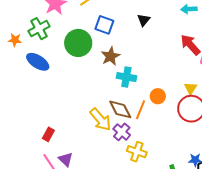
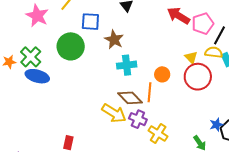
green cross: (39, 29) -> (31, 57), moved
brown star: (111, 56) -> (114, 40), moved
yellow cross: (137, 152) -> (158, 134), turned 30

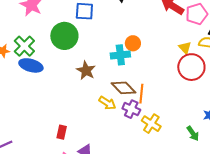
brown star: (114, 40) -> (86, 70), moved
orange circle: (162, 74) -> (133, 43), moved
orange line: (149, 92) -> (141, 94), moved
yellow arrow: (114, 113) -> (107, 103), size x0.7

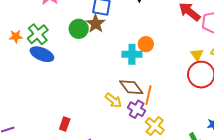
green circle: (64, 36) -> (79, 29), size x0.7
brown star: (86, 70) -> (96, 24), moved

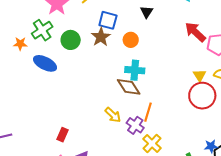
green circle: (79, 29) -> (71, 40), moved
green cross: (38, 34) -> (42, 30), moved
orange circle: (146, 44) -> (131, 40), moved
brown diamond: (131, 87) -> (129, 87), moved

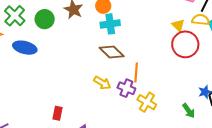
cyan cross: (135, 70) -> (110, 24), moved

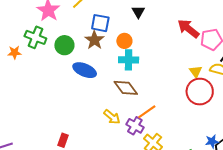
green cross: (15, 16) -> (35, 37), turned -30
blue ellipse: (25, 48) -> (85, 70), moved
orange line: (136, 72) -> (147, 112), turned 42

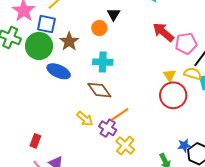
blue square: (100, 23) -> (46, 24), moved
orange circle: (124, 41) -> (99, 28), moved
green circle: (64, 45) -> (39, 46), size x1.4

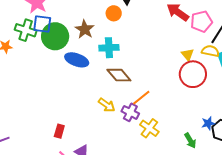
blue square: (46, 24) -> (42, 24), moved
cyan cross: (103, 62) -> (109, 48), moved

